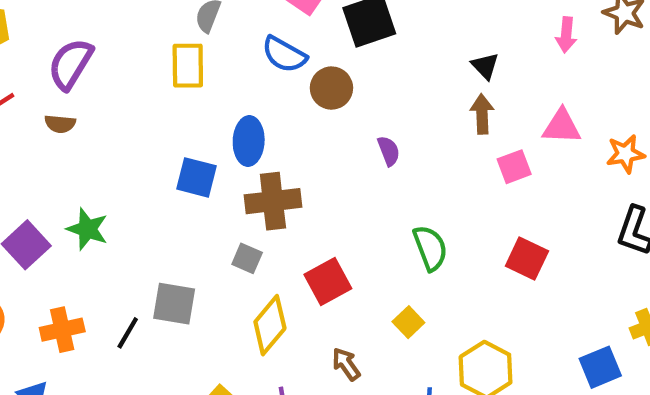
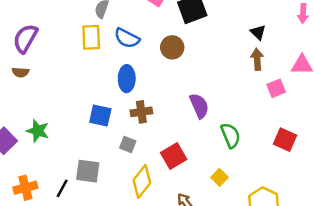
blue semicircle: (284, 54) -> (127, 38), moved
purple semicircle: (389, 151) -> (199, 106), moved, size x1.5
blue square: (196, 177) -> (100, 115), moved
brown cross: (273, 201) -> (141, 112), size x0.7

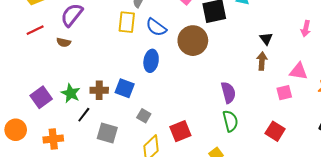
brown circle: (172, 47) -> (193, 41), size x1.5
pink square: (276, 88) -> (284, 93), moved
purple semicircle: (199, 106) -> (228, 93), moved
brown cross: (141, 112) -> (99, 90), moved
black line: (62, 188) -> (84, 115), moved

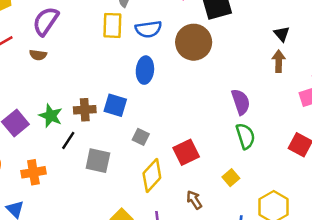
blue semicircle: (156, 27) -> (148, 29), turned -40

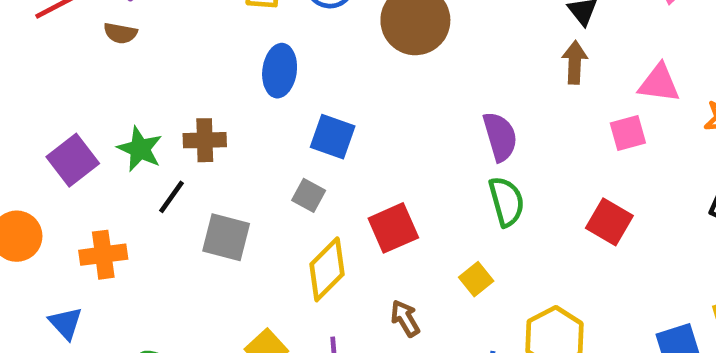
blue ellipse: (145, 70) -> (280, 71), moved
blue square: (115, 105) -> (333, 137), moved

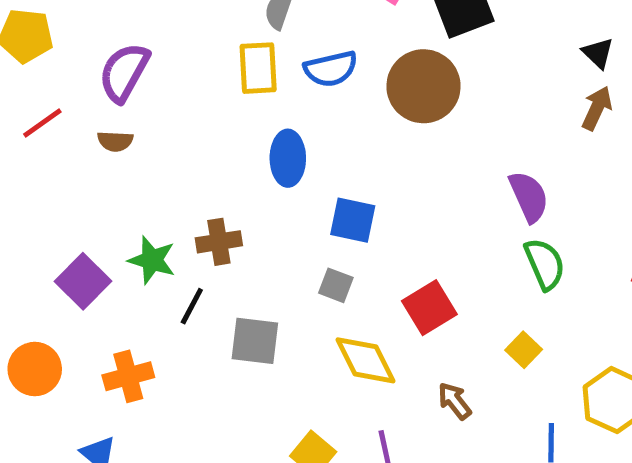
brown arrow: (575, 62) -> (597, 108), turned 30
yellow diamond: (327, 269) -> (365, 360), turned -64

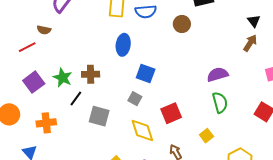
brown circle: (423, 86) -> (182, 24), size x0.6
red line: (42, 123) -> (27, 47), moved
brown semicircle: (115, 141) -> (44, 30), moved
purple semicircle: (529, 197) -> (218, 74), turned -90

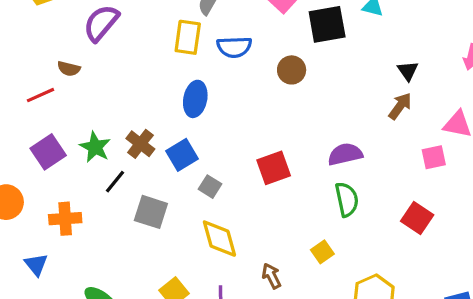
brown cross: (91, 74) -> (140, 144), turned 36
blue square: (146, 74) -> (182, 155), moved, turned 36
red square: (171, 113) -> (274, 168), moved

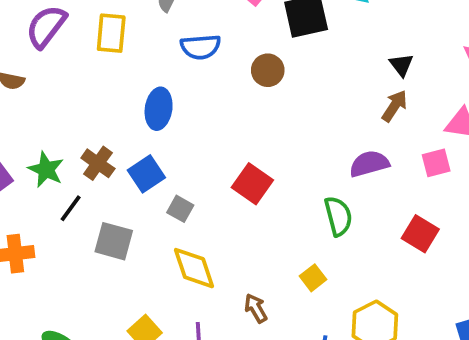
yellow rectangle: (188, 37) -> (111, 33), moved
purple semicircle: (345, 154) -> (369, 164), moved
red square: (274, 168) -> (252, 184), turned -32

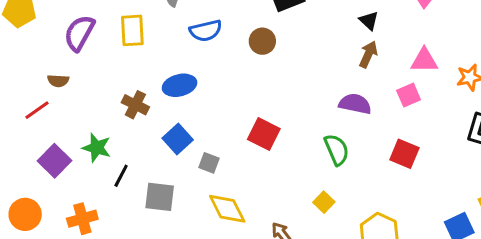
blue ellipse: (159, 109) -> (180, 85), turned 76
brown cross: (98, 163) -> (135, 105), moved
purple semicircle: (369, 164) -> (355, 104), turned 36

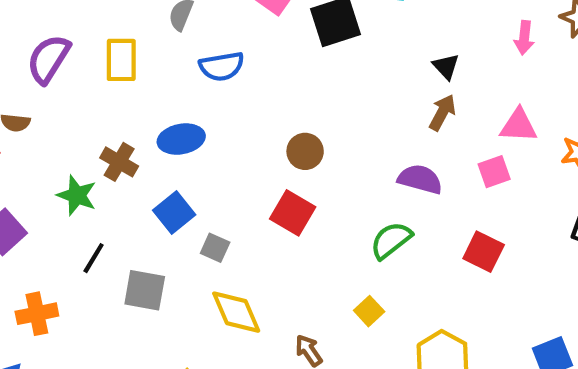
brown circle: (262, 41) -> (305, 151), moved
green star: (97, 148) -> (77, 195), moved
green semicircle: (337, 150) -> (391, 240), turned -108

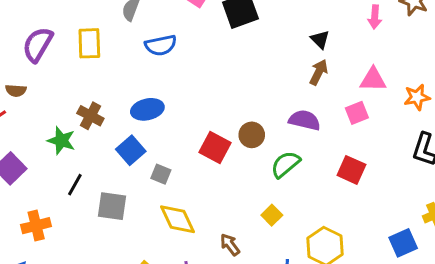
blue ellipse: (181, 139) -> (147, 109), moved
brown circle: (305, 151) -> (252, 135), moved

